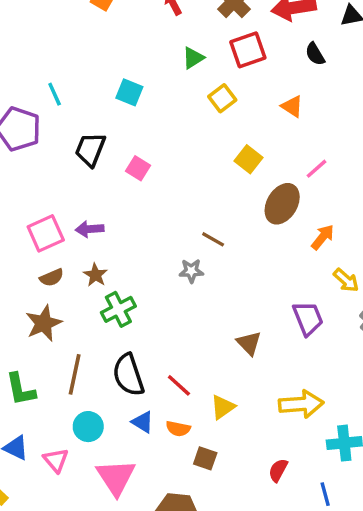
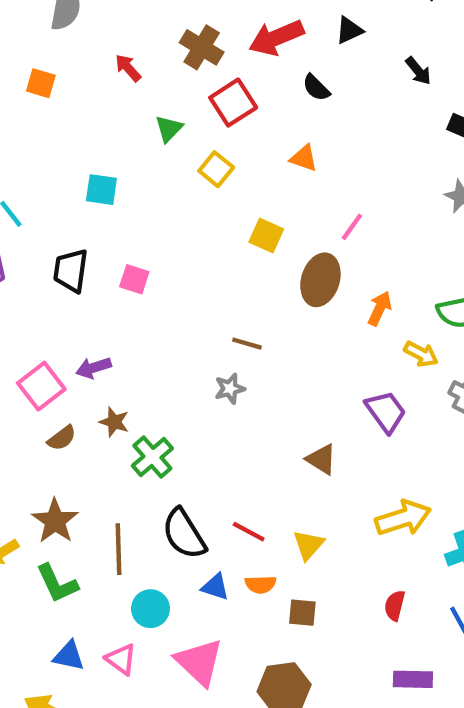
brown star: (44, 323) -> (55, 521), moved

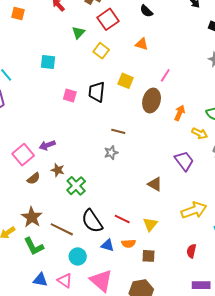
black trapezoid: (71, 271) -> (97, 92), moved
pink square: (134, 279) -> (70, 95), moved
brown line: (118, 549) -> (62, 229), turned -60

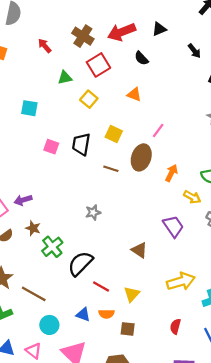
green triangle: (78, 33) -> (65, 78), turned 32
brown line: (118, 131) -> (111, 169), moved
black semicircle: (92, 221) -> (80, 264), moved, turned 75

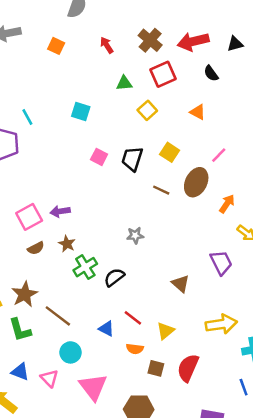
black semicircle: (80, 264) -> (114, 277), moved, size x0.7
blue triangle: (83, 315) -> (106, 329), moved
red semicircle: (175, 326) -> (188, 368), moved, size x1.6

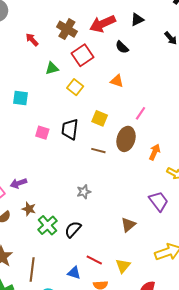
brown triangle: (180, 284) -> (128, 225), turned 49
brown line: (58, 316) -> (32, 270), turned 70

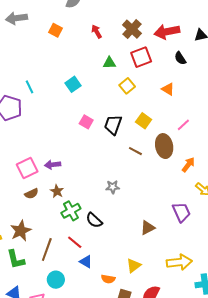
cyan square: (20, 98) -> (73, 84), turned 35
brown ellipse: (126, 139) -> (164, 146), turned -40
black semicircle: (73, 229) -> (94, 220), turned -102
red line: (94, 260) -> (75, 242), moved

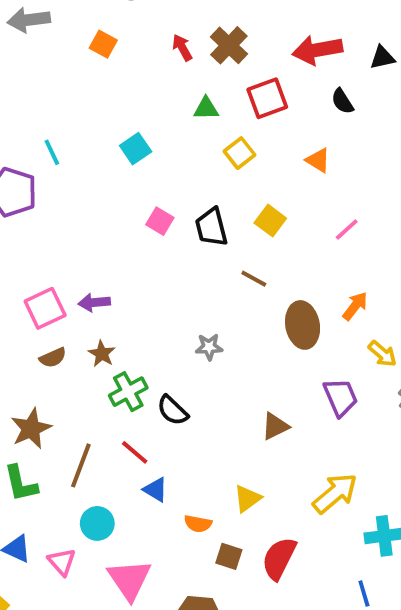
brown cross: (132, 29) -> (229, 45), moved
black trapezoid: (113, 125) -> (211, 227), turned -35
brown ellipse: (164, 146) -> (303, 325), moved
yellow arrow: (179, 262) -> (335, 493), turned -35

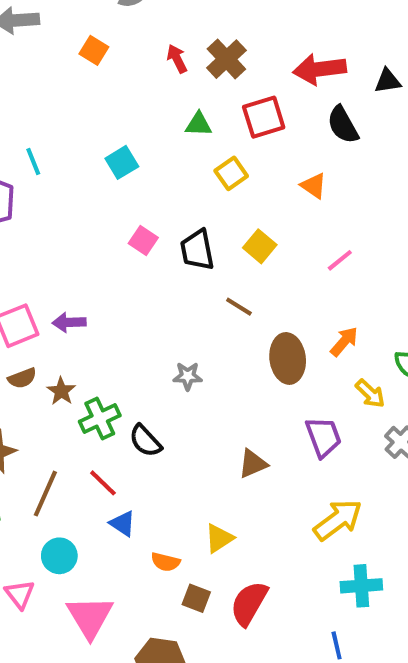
black semicircle: (342, 101) -> (343, 125), size x1.4
brown star: (102, 354) -> (61, 391), moved
yellow arrow: (335, 493) -> (338, 520), moved

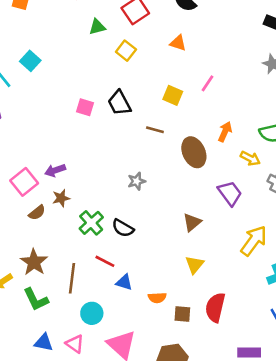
cyan square: (122, 162) -> (30, 61), moved
yellow square: (260, 246) -> (173, 95), moved
brown star: (61, 391) -> (61, 198), moved, turned -30
yellow triangle: (219, 538) -> (195, 265), moved

